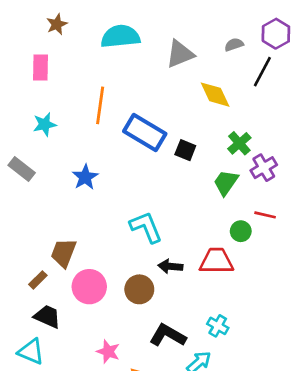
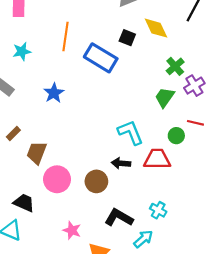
black square: (185, 150) -> (127, 38), moved
cyan L-shape: (146, 227) -> (130, 132), moved
brown rectangle: (38, 280) -> (13, 133), moved

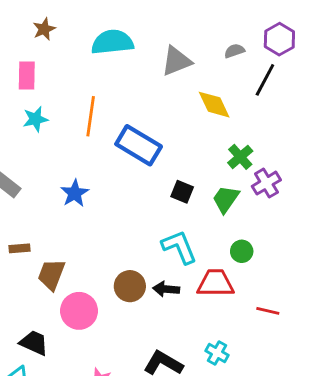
black square: (127, 38) -> (182, 192), moved
cyan star: (22, 51) -> (35, 119), moved
red line: (195, 123) -> (268, 311), moved
brown rectangle: (13, 133) -> (19, 248), turned 40
brown circle: (96, 181) -> (130, 286), moved

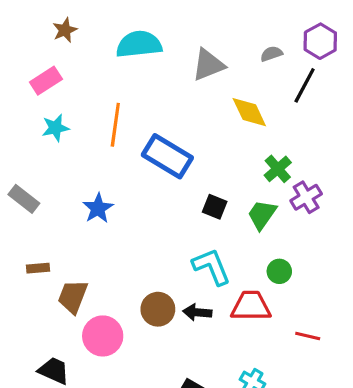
pink rectangle: (27, 76) -> (46, 81), turned 56

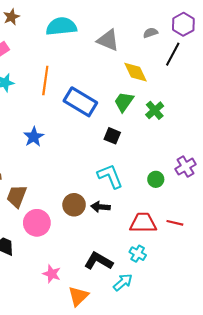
gray triangle: (208, 65) -> (108, 40), turned 45
purple cross: (306, 197) -> (185, 167), moved
green trapezoid: (262, 215) -> (124, 102), moved
red trapezoid: (251, 306) -> (143, 223), moved

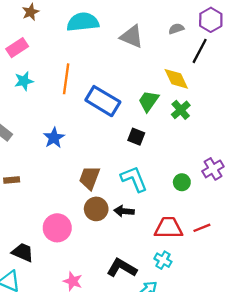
yellow diamond: (136, 72) -> (176, 79), moved
brown trapezoid: (17, 196) -> (89, 178), moved
red line: (175, 223) -> (202, 228), turned -35

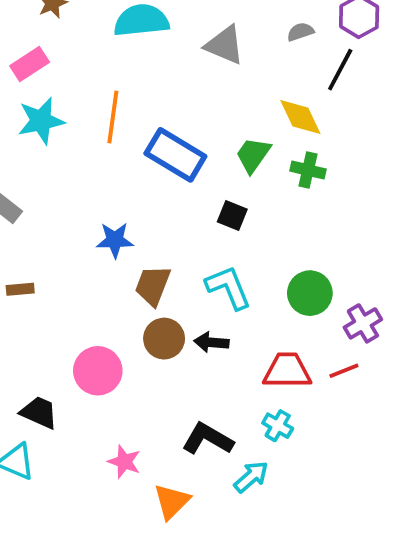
cyan star: (24, 81) -> (41, 121), size x1.4
green cross: (181, 110) -> (308, 170), turned -36
blue star: (54, 138) -> (115, 240), moved, turned 30
purple cross: (213, 169) -> (363, 323), moved
green circle: (182, 182) -> (310, 293), size x1.5

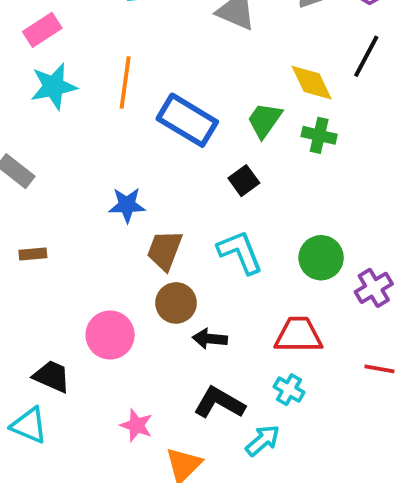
black line: (340, 70) -> (366, 56), moved
black square: (232, 215) -> (244, 181), turned 32
black arrow: (211, 342) -> (210, 339), moved
red line: (344, 371) -> (379, 369), moved, turned 32

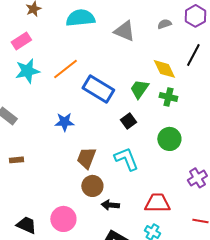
orange line: (125, 83) -> (65, 69), turned 44
blue star: (127, 205) -> (64, 122), moved
green circle: (321, 258) -> (169, 139), moved
pink circle: (110, 335) -> (63, 219), moved

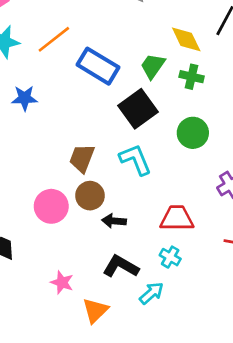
black square: (128, 121) -> (138, 109), size x1.8
blue star: (64, 122) -> (25, 98), moved
pink circle: (63, 219) -> (51, 206), moved

